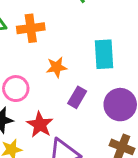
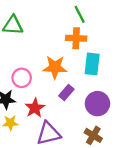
orange cross: (31, 28) -> (76, 38), moved
orange star: (57, 67) -> (55, 67), size x1.5

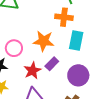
red star: (35, 108) -> (32, 71), moved

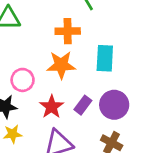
orange cross: (64, 17) -> (68, 31), moved
purple rectangle: (52, 64) -> (83, 105), moved

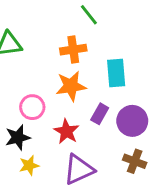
purple rectangle: (83, 105) -> (100, 114), moved

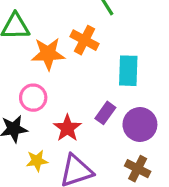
orange cross: (73, 50) -> (85, 40), turned 30
orange star: (71, 86) -> (48, 54), moved
yellow star: (29, 165) -> (37, 161), moved

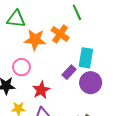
purple rectangle: (105, 113) -> (69, 72), moved
purple circle: (140, 125) -> (91, 83), moved

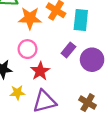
cyan rectangle: (86, 58) -> (81, 20), moved
pink circle: (21, 67) -> (27, 49), moved

